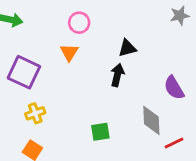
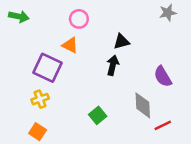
orange triangle: (69, 52) -> (70, 45), turned -36
purple square: (24, 72) -> (48, 68), moved
green square: (100, 132) -> (98, 115), turned -30

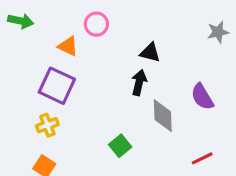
gray star: (168, 13) -> (218, 32), moved
black triangle: (121, 41) -> (150, 53), turned 30
orange triangle: (70, 45) -> (68, 46), moved
gray diamond: (143, 105) -> (163, 116), moved

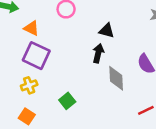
orange triangle: (68, 46) -> (31, 28), moved
green square: (120, 146) -> (67, 101), moved

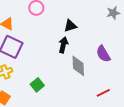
black triangle: (107, 31) -> (70, 26), turned -32

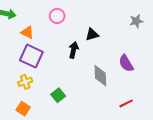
black arrow: (63, 45) -> (74, 50), moved

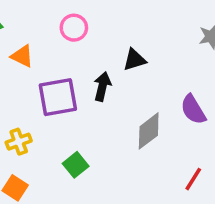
purple square: (31, 56) -> (58, 97), moved, turned -35
gray diamond: (100, 76) -> (149, 131), turned 55
red line: (126, 103) -> (193, 179), turned -32

